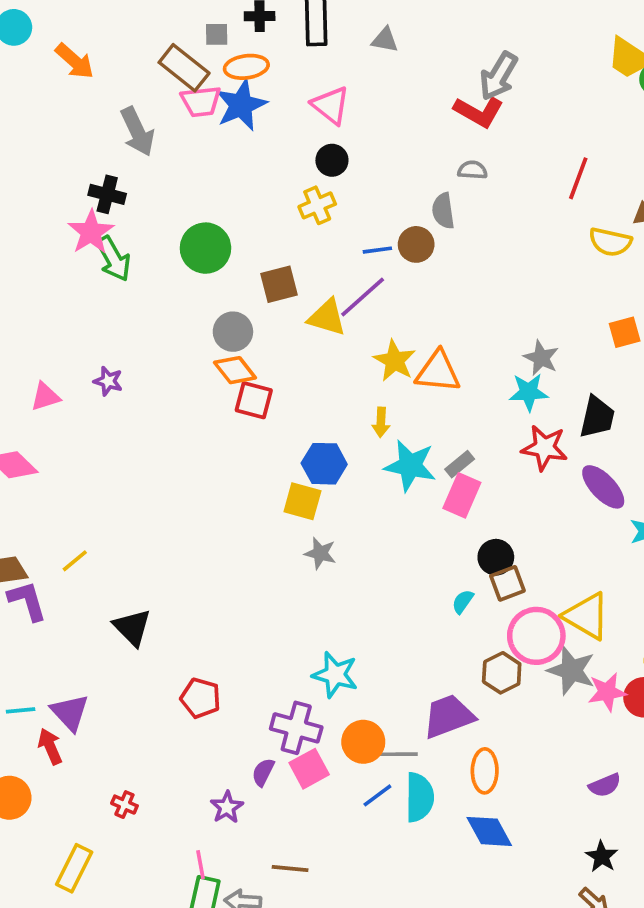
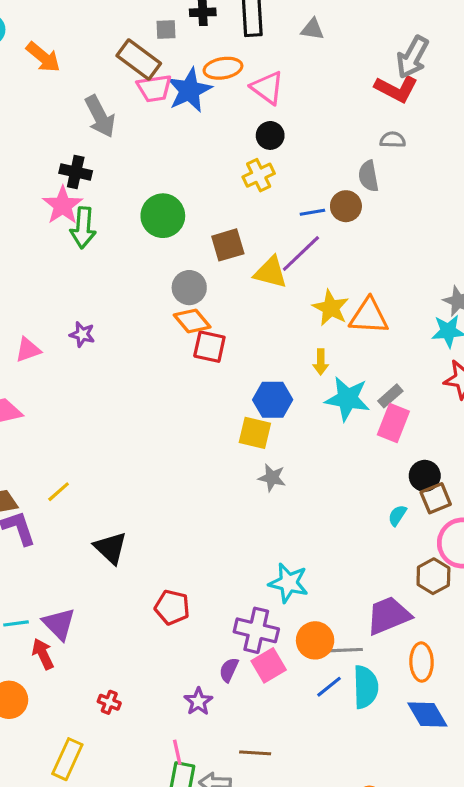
orange ellipse: (246, 67) -> (223, 68), moved
green arrow: (114, 259) -> (83, 228), turned 36

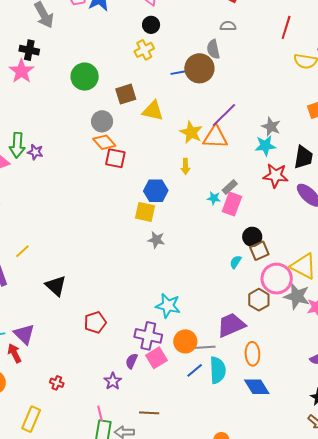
brown circle: (346, 206) -> (199, 68), size x1.5
green arrow: (83, 228) -> (17, 145), moved
purple line: (301, 254) -> (224, 115), moved
cyan star: (347, 399) -> (214, 198), moved, size x0.5
red pentagon: (172, 607) -> (95, 322), turned -30

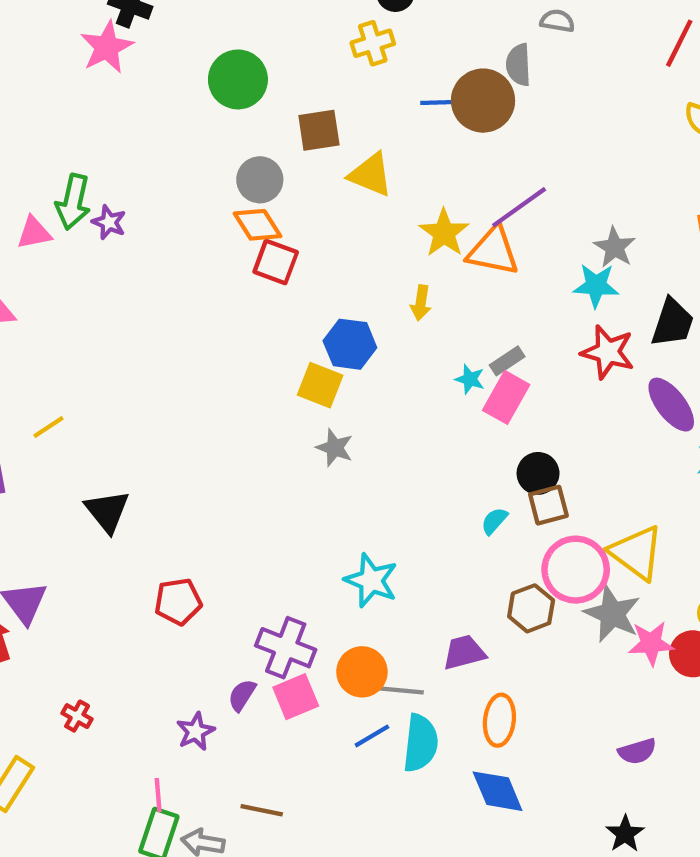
cyan star: (168, 306) -> (371, 580), moved
purple trapezoid: (231, 325) -> (464, 652), size x0.7

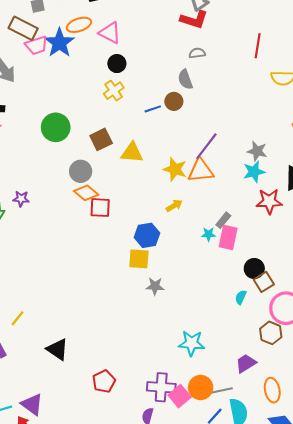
brown circle: (483, 101) -> (174, 101), size x0.6
purple star: (109, 222) -> (21, 199), moved
yellow arrow: (421, 303) -> (174, 206), turned -112
pink square: (296, 697) -> (180, 396), moved

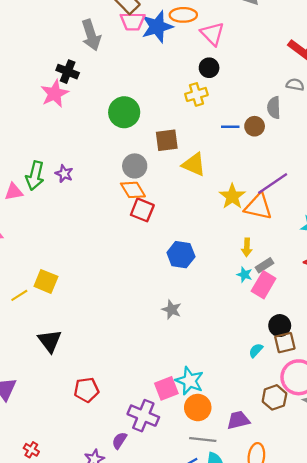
yellow arrow: (174, 206) -> (247, 247), moved, turned 105
yellow square: (139, 259) -> (46, 281), moved
orange circle: (201, 388) -> (198, 408), moved
pink square: (180, 396) -> (166, 388), moved

